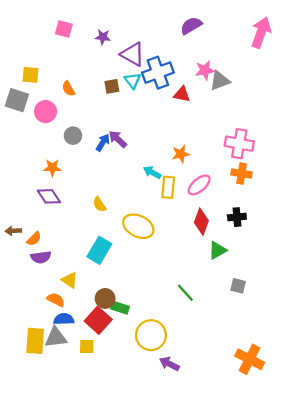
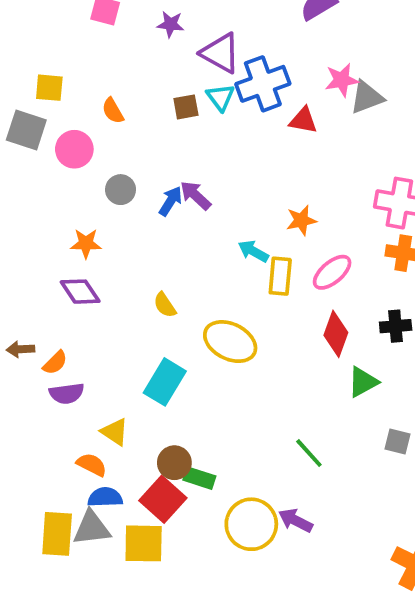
yellow square: (87, 347) -> (144, 543), size x1.6
purple arrow: (169, 364) -> (296, 520), moved

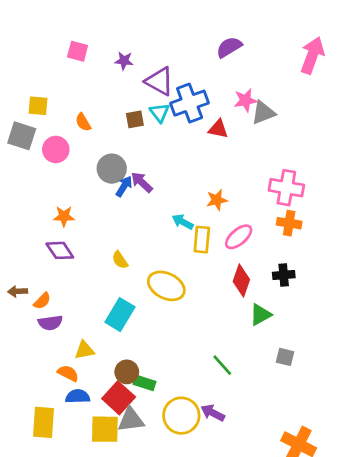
gray circle: (121, 190) -> (112, 169), moved, size x1.4
yellow triangle: (115, 432) -> (84, 350), turned -45
gray triangle: (92, 528) -> (131, 420), moved

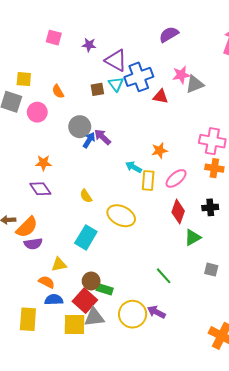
orange semicircle: (42, 301) -> (27, 227), size x1.6

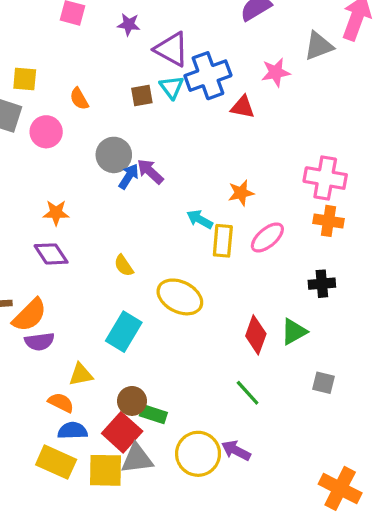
gray triangle: (195, 84) -> (319, 46), moved
red diamond: (178, 212) -> (256, 335), moved
yellow rectangle: (28, 319) -> (56, 462), moved, turned -70

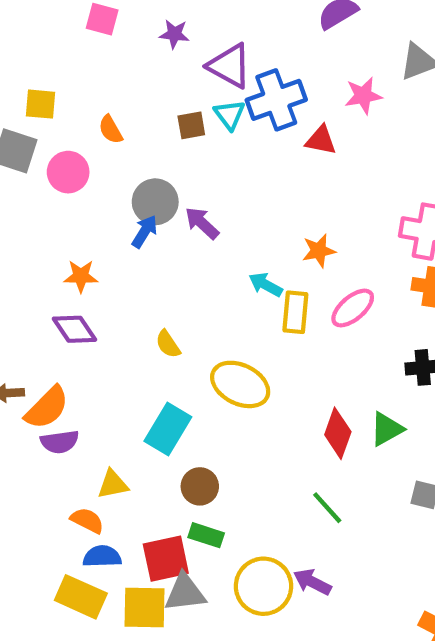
blue arrow: (129, 176) -> (145, 232), moved
brown circle: (132, 401) -> (200, 486), moved
red square: (122, 432) -> (166, 559), turned 36

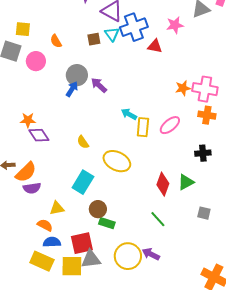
orange star: (319, 251) -> (183, 88), moved
orange star: (81, 276) -> (28, 120), moved
green rectangle: (206, 535) -> (107, 223), moved

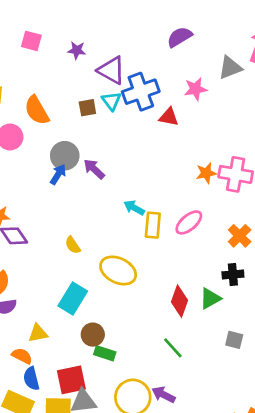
orange semicircle: (56, 41) -> (37, 110), size x1.6
orange cross: (207, 115) -> (240, 236), moved, turned 36
black cross: (203, 153) -> (233, 274), moved
blue semicircle: (52, 242) -> (31, 379), turned -102

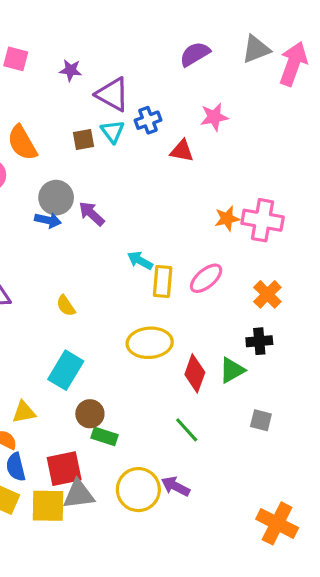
gray triangle: (230, 68) -> (256, 49), moved
blue cross: (141, 92) -> (148, 120), size x0.6
blue arrow: (58, 174) -> (48, 220), turned 70
yellow ellipse: (118, 270) -> (150, 343), moved, turned -30

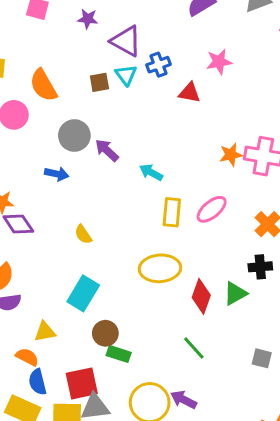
blue arrow: (48, 220) -> (57, 174), moved
cyan arrow: (140, 261) -> (151, 172), moved
gray square: (261, 420) -> (262, 358), moved

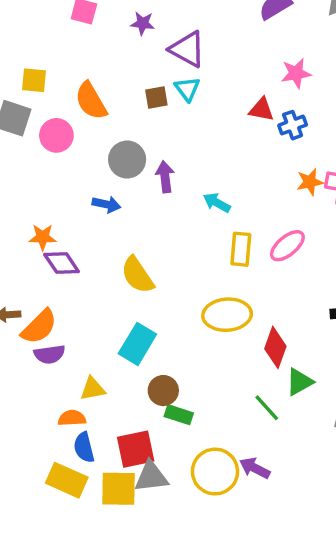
blue cross: (158, 65) -> (293, 125), moved
purple arrow: (107, 150) -> (165, 177), turned 40
yellow semicircle: (83, 234) -> (137, 275), size x1.6
green triangle: (235, 293) -> (299, 382), moved
orange semicircle: (27, 357) -> (72, 418), turned -30

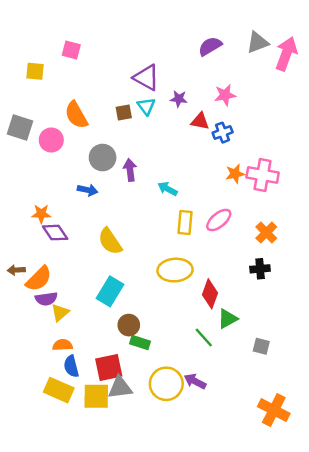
purple star: (143, 23) -> (179, 99), moved
yellow square: (34, 80) -> (35, 71), moved
yellow triangle: (93, 389) -> (60, 313), moved, turned -30

